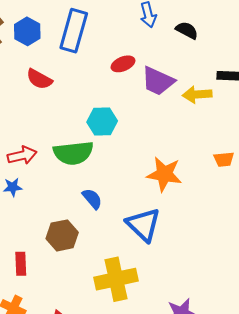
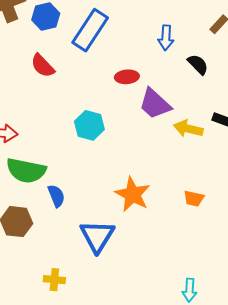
green semicircle: (73, 153) -> (26, 170), moved
yellow cross: (116, 279) -> (54, 280), size x0.5

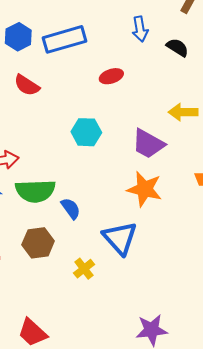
blue rectangle: (90, 30) -> (65, 39), turned 54
purple trapezoid: (155, 104) -> (148, 144), moved
yellow cross: (54, 280) -> (84, 269), moved, turned -30

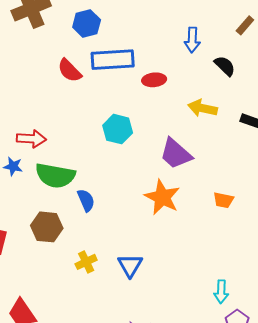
blue hexagon: (18, 37) -> (87, 23), moved
blue rectangle: (65, 39) -> (113, 60), moved
yellow arrow: (183, 112) -> (203, 108), moved
blue triangle: (120, 238) -> (130, 265), moved, size x0.7

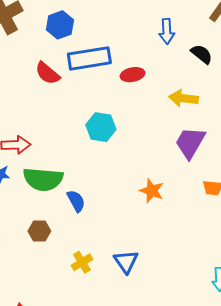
purple trapezoid: (176, 154) -> (190, 143), moved, turned 84
orange star: (162, 197) -> (152, 191), size x0.7
brown hexagon: (47, 227) -> (39, 231), size x0.7

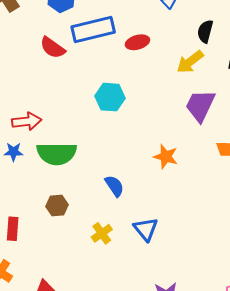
black semicircle: (202, 54) -> (205, 31), moved, turned -110
yellow arrow: (183, 98) -> (190, 62), turned -40
blue semicircle: (76, 201) -> (114, 186), moved

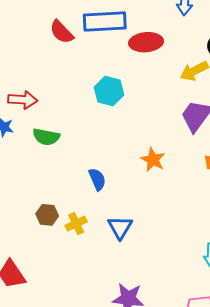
red ellipse: (137, 42) -> (146, 42), size x1.4
green semicircle: (57, 154) -> (46, 137), size x0.7
brown hexagon: (57, 206) -> (47, 215), moved

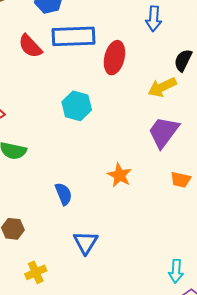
red ellipse: (146, 42) -> (114, 58), turned -72
yellow cross: (76, 224) -> (36, 272), moved

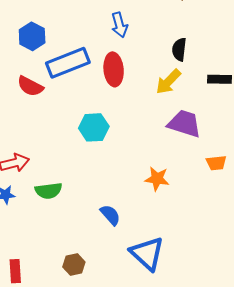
blue arrow: (154, 19) -> (119, 25), moved
purple trapezoid: (164, 132) -> (184, 124), turned 90
blue triangle: (86, 242) -> (147, 253), size x1.4

